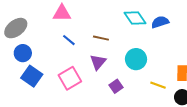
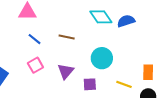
purple triangle: (98, 62) -> (66, 71), moved
pink square: (70, 78) -> (35, 65), moved, size x0.7
purple square: (116, 86) -> (90, 84), moved, turned 32

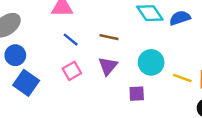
purple triangle: (66, 71) -> (108, 66), moved
yellow line: (124, 84) -> (182, 78), moved

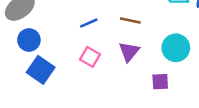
blue line: (71, 40) -> (89, 23), turned -63
pink square: (72, 71) -> (90, 57), turned -30

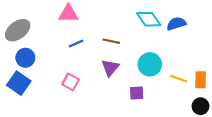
pink square: (90, 57) -> (71, 82), moved
blue square: (41, 70) -> (19, 83), moved

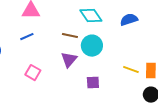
cyan diamond: (149, 19) -> (91, 16), moved
blue line: (76, 43) -> (27, 37), moved
cyan circle: (150, 64) -> (92, 46), moved

